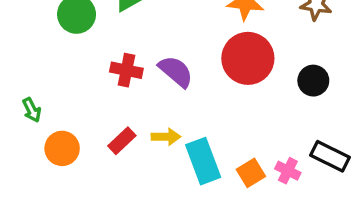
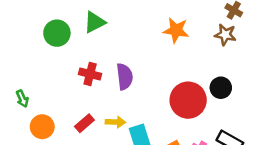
red circle: (248, 58) -> (188, 100), moved
purple semicircle: (176, 71) -> (125, 77), turned 40

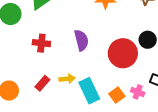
purple semicircle: (125, 77) -> (81, 40), moved

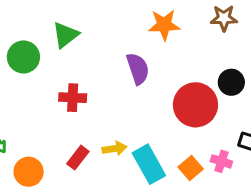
purple semicircle: (81, 40) -> (138, 69), moved

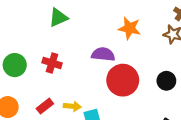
green circle: (23, 57) -> (15, 65), moved
purple semicircle: (138, 69) -> (103, 54), turned -80
red circle: (195, 105) -> (123, 80), moved

